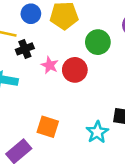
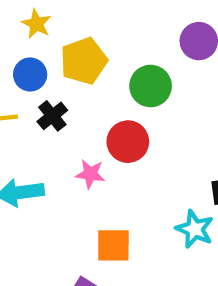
black cross: (25, 49) -> (52, 116), moved
pink star: (50, 65) -> (90, 174), moved

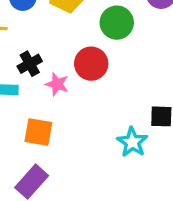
black cross: (52, 116) -> (30, 64), moved
orange square: (113, 245) -> (38, 132), moved

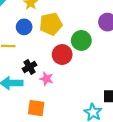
red circle: (91, 64) -> (62, 55), moved

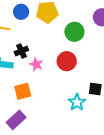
red circle: (62, 55) -> (67, 61), moved
orange square: (36, 108) -> (23, 91), turned -30

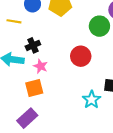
green circle: (74, 32) -> (99, 26), moved
pink star: (36, 64) -> (41, 66), moved

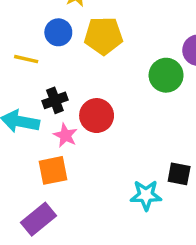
red circle: (81, 56) -> (97, 116), moved
cyan star: (92, 100) -> (146, 195), turned 30

